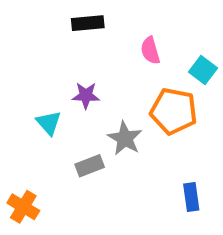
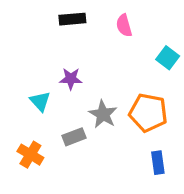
pink semicircle: (150, 50) -> (124, 25), moved
orange pentagon: (174, 111) -> (148, 113), moved
orange cross: (23, 207) -> (30, 155), moved

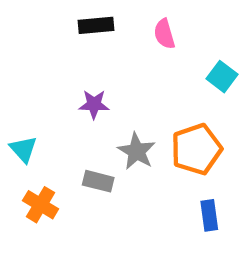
cyan triangle: (40, 101) -> (23, 149), moved
orange pentagon: (148, 113) -> (196, 149), turned -30
gray rectangle: (74, 137) -> (98, 181), turned 35

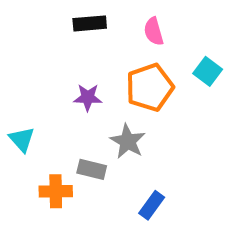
orange pentagon: (196, 149) -> (150, 87), moved
orange cross: (41, 205) -> (56, 191), moved, turned -32
blue rectangle: (209, 215) -> (152, 205), moved, turned 44

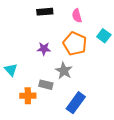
orange pentagon: (150, 87) -> (75, 44), turned -30
blue rectangle: (152, 205) -> (76, 103), size x1.5

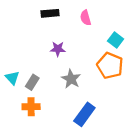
orange pentagon: (75, 44) -> (110, 66), moved
purple star: (44, 49) -> (58, 49), moved
gray rectangle: (46, 85) -> (32, 82), moved, turned -72

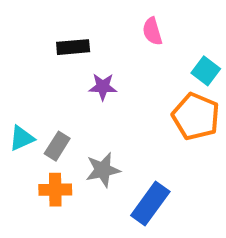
black rectangle: (50, 13) -> (73, 47), moved
cyan triangle: (12, 78) -> (22, 138), turned 48
gray star: (71, 79) -> (103, 170), moved, turned 30

